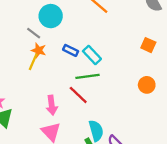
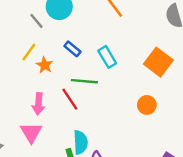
orange square: (148, 45) -> (158, 62), size x1.6
orange star: (39, 50) -> (45, 65), moved
cyan rectangle: (92, 55) -> (107, 57), moved

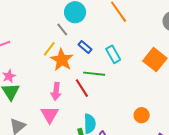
gray line: (36, 21) -> (62, 30), moved
orange star: (45, 65) -> (62, 60), size x1.6
orange circle: (147, 105) -> (142, 115), moved

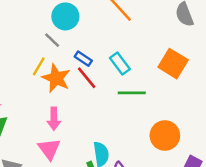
green line: (94, 74) -> (132, 93), moved
red line: (82, 88) -> (87, 78), moved
orange circle: (142, 115) -> (165, 136), size x1.5

